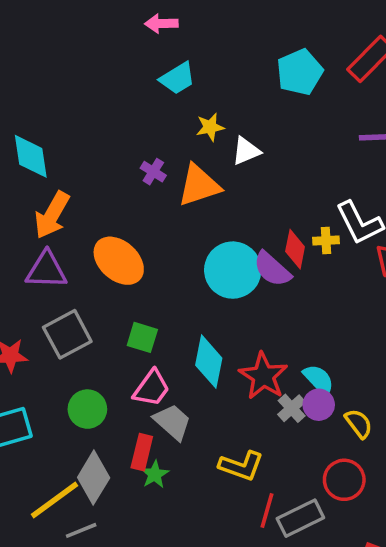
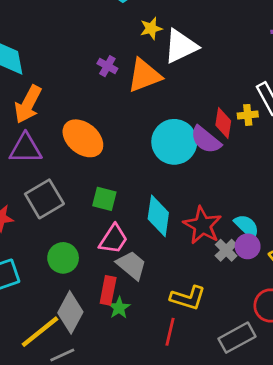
white triangle: (246, 151) -> (181, 46), size x1.5
red line: (267, 511) -> (170, 332), moved

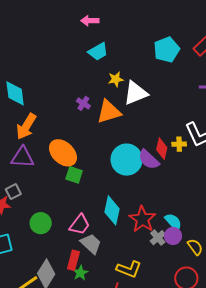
gray square: (44, 199) -> (13, 192), moved, size x0.6
green square: (104, 199) -> (74, 175), moved
green circle: (63, 258) -> (41, 223), moved

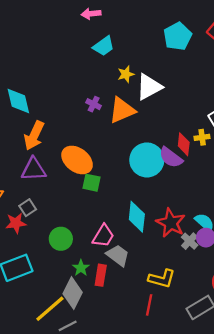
green star: (80, 273) -> (81, 268), moved

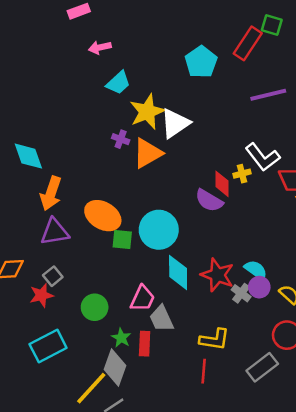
yellow star: (126, 74) -> (147, 112), size x1.8
purple cross: (94, 104) -> (121, 139), moved
cyan circle: (147, 160) -> (159, 230), moved
gray trapezoid: (118, 255) -> (161, 319), turned -145

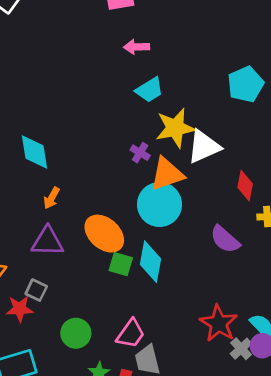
red diamond: (222, 184) -> (245, 186), moved
orange arrow: (51, 193) -> (52, 198), size x0.6
cyan circle: (159, 230) -> (160, 204), moved
cyan diamond: (178, 272) -> (150, 262), moved
gray square: (53, 276) -> (36, 290), turned -36

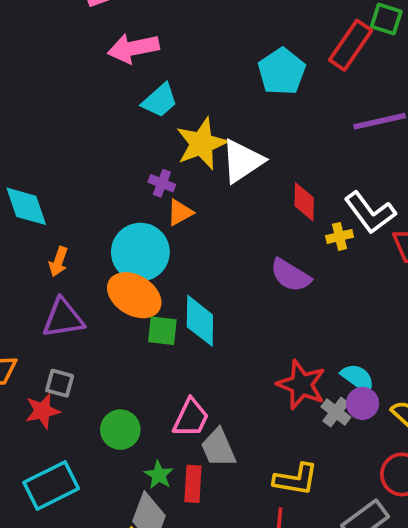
pink arrow: (136, 47) -> (133, 48), size x1.5
orange triangle: (167, 174) -> (180, 212), moved, size x0.6
cyan circle: (160, 204) -> (140, 252), moved

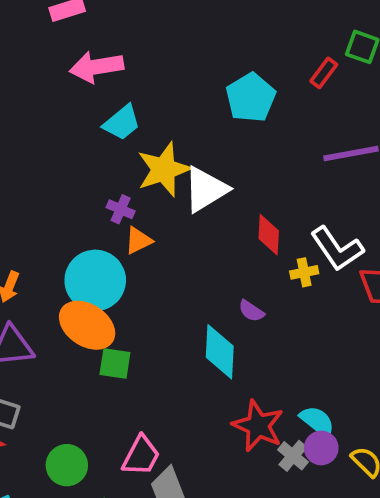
red rectangle: (351, 45) -> (324, 73), size x0.6
purple semicircle: (291, 275) -> (251, 311), size x0.6
cyan diamond: (200, 321) -> (220, 352), moved

